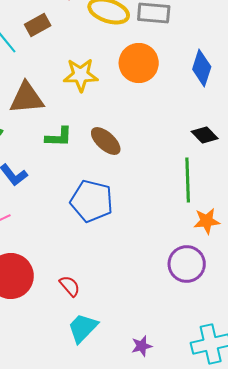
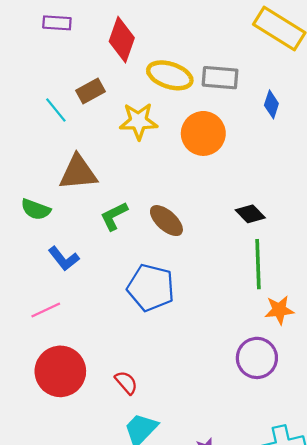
blue diamond: (202, 68) -> (271, 104), moved, size x0.7
yellow star: (81, 75) -> (139, 121), moved
black diamond: (205, 135) -> (250, 214), moved
green L-shape: (59, 137) -> (114, 216), turned 152

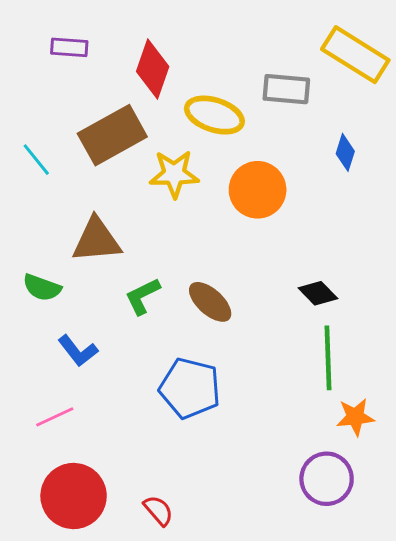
gray rectangle: (220, 78) -> (286, 89), moved
brown rectangle: (90, 91) -> (112, 135), size x1.8
cyan line: (56, 110) -> (36, 160), moved

